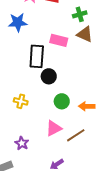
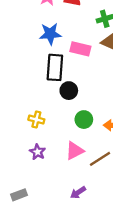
blue star: (18, 22) -> (50, 34), moved
purple star: (22, 143) -> (38, 152), moved

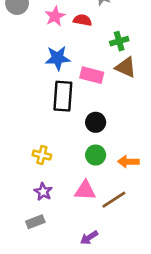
black circle: (69, 91) -> (96, 122), moved
pink triangle: (75, 151) -> (85, 190), turned 30
gray rectangle: (19, 195) -> (35, 222), moved

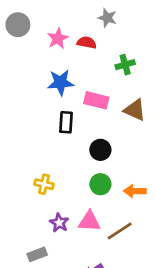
brown triangle: (126, 67) -> (135, 110), moved
black rectangle: (63, 96) -> (66, 122), size x0.7
purple star: (43, 192) -> (59, 223), moved

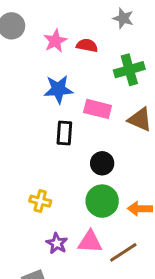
gray star: (107, 18) -> (123, 18), moved
green cross: (125, 65) -> (129, 70), size x1.4
green circle: (100, 184) -> (102, 201), size x1.4

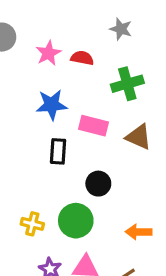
green circle: (102, 201) -> (76, 221), moved

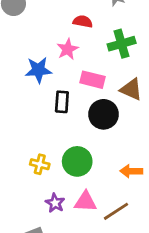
pink star: (48, 53) -> (67, 49), moved
blue star: (52, 105) -> (38, 70), moved
black circle: (98, 184) -> (104, 114), moved, size x1.4

